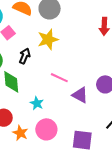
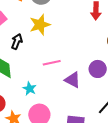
pink line: (59, 78) -> (52, 63), turned -36

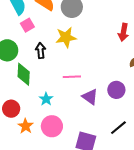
black arrow: (17, 42) -> (41, 51), turned -35

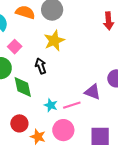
pink square: (27, 25) -> (15, 47), moved
black arrow: (41, 51) -> (41, 66), moved
pink line: (72, 77) -> (72, 105), moved

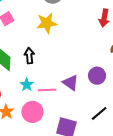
black arrow: (41, 66) -> (29, 56), moved

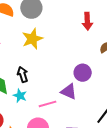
purple circle: (97, 76) -> (83, 73), moved
cyan star: (27, 85) -> (20, 96), moved

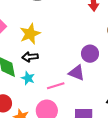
yellow star: (32, 39) -> (30, 34), moved
black arrow: (23, 74) -> (30, 57), turned -77

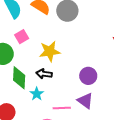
purple circle: (90, 54) -> (88, 76), moved

